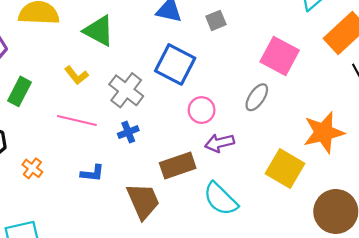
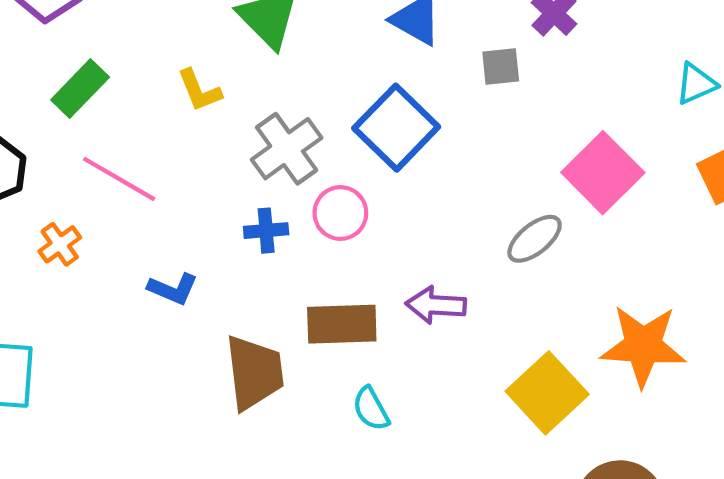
pink circle: (202, 110) -> (340, 213), moved
pink line: (77, 120) -> (119, 179), moved
cyan semicircle: (221, 199) -> (371, 409), moved, size x0.6

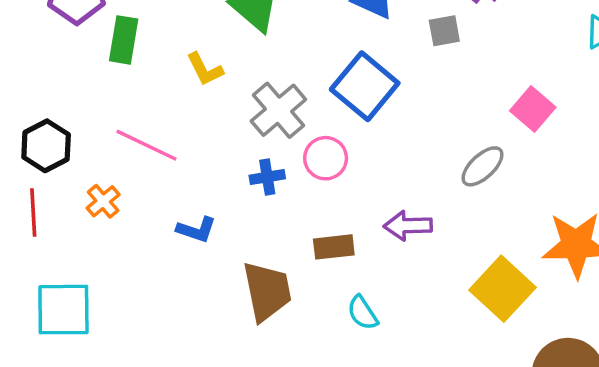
green rectangle: (80, 89) -> (124, 40), moved, turned -30
pink square: (603, 173) -> (533, 109), size x0.7
brown rectangle: (342, 324) -> (334, 247), size x0.7

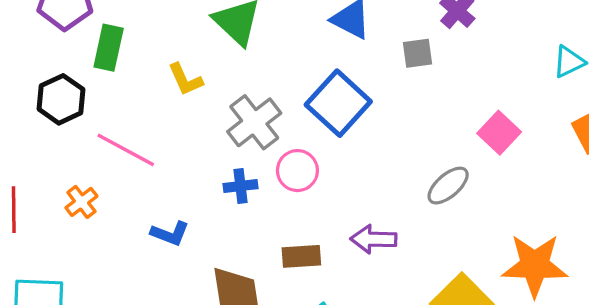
black hexagon: (46, 146) -> (61, 99), moved

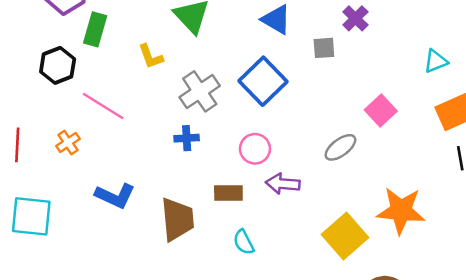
pink circle: (297, 171) -> (255, 149), moved
blue L-shape: (170, 233) -> (115, 196), moved, size x1.4

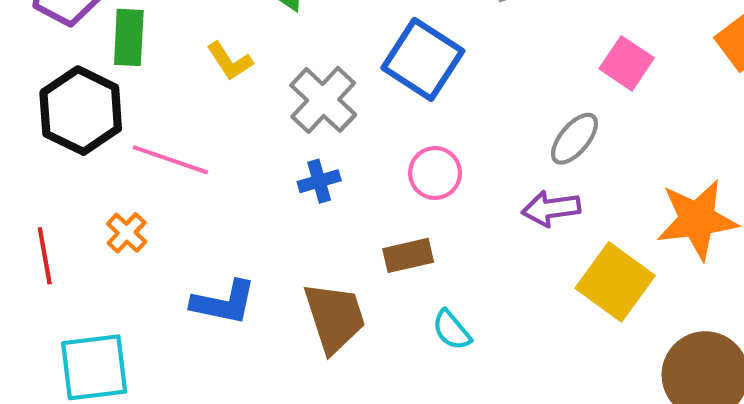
black hexagon: (58, 65) -> (81, 111), size x1.4
purple arrow: (283, 184) -> (551, 208), moved

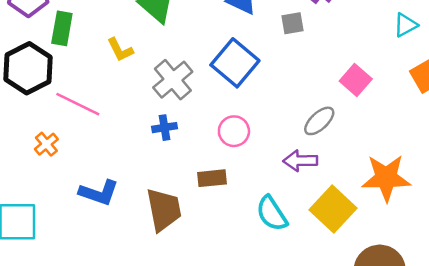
cyan semicircle: (452, 330) -> (272, 213), moved, size x1.4

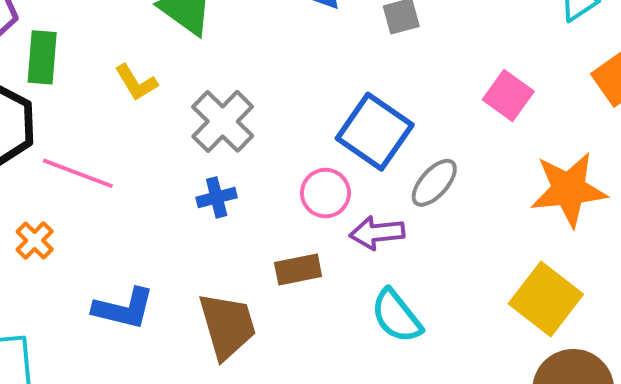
blue square: (235, 63) -> (375, 132), moved
gray ellipse: (319, 121) -> (434, 183), moved
purple arrow: (300, 161) -> (377, 233), moved
orange star: (386, 178) -> (569, 189), moved
yellow square: (333, 209) -> (546, 299), moved

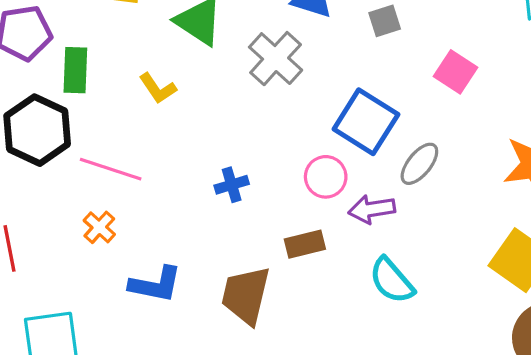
pink square: (508, 95) -> (456, 72), moved
gray cross: (223, 121) -> (276, 59), moved
orange cross: (35, 241) -> (99, 227), moved
brown trapezoid: (227, 326) -> (246, 295), turned -148

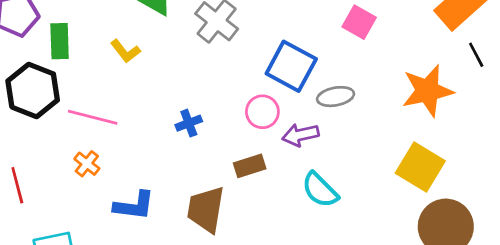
gray ellipse: (419, 164) -> (336, 97), turned 44

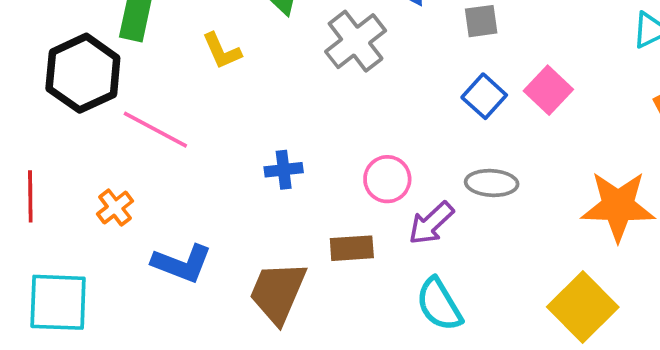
blue square: (291, 66) -> (484, 96), moved, size x0.6
purple arrow: (300, 135) -> (431, 223), turned -44
orange cross: (87, 164) -> (115, 208), moved

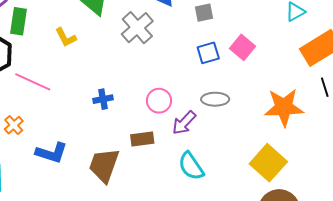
blue square: (484, 96) -> (208, 53), turned 35

